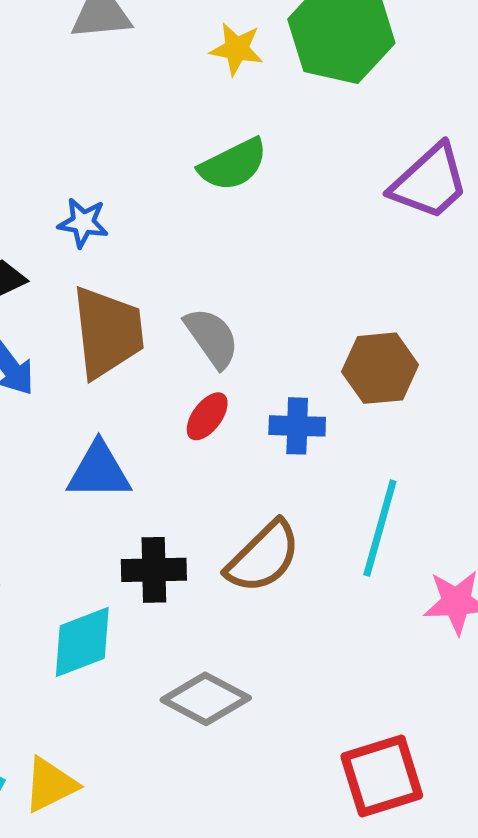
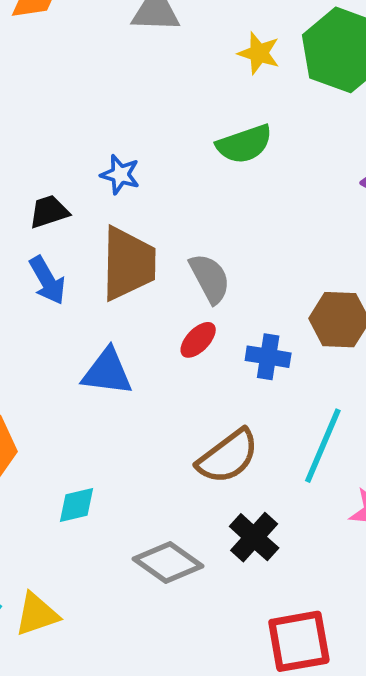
black cross: (154, 570) -> (254, 537), moved, turned 36
cyan diamond: (82, 642) -> (77, 505), size x0.7

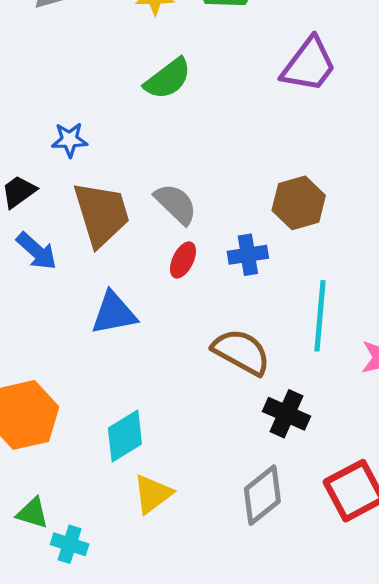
brown semicircle: (228, 457) -> (241, 352), turned -96
cyan diamond: (77, 505) -> (125, 436), size x1.4
gray diamond: (168, 563) -> (262, 495), moved, turned -56
yellow triangle: (37, 614) -> (153, 494), moved

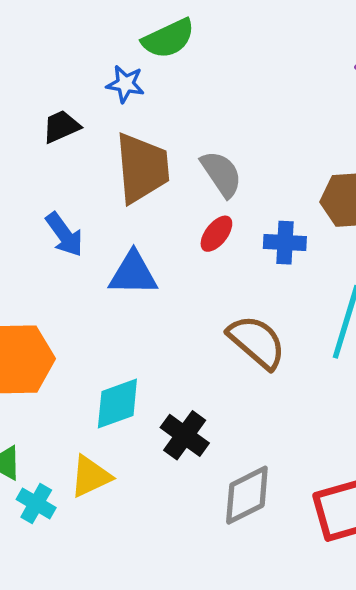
green semicircle: (168, 79) -> (168, 39), moved
blue arrow: (37, 251) -> (64, 235), moved
black cross: (287, 414) -> (185, 435), moved
yellow triangle: (153, 494) -> (91, 476), moved

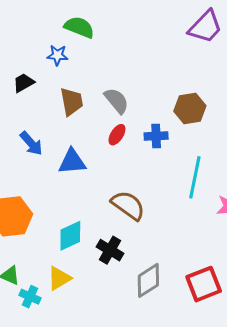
green semicircle: (168, 39) -> (79, 27), turned -128
brown trapezoid: (142, 168) -> (71, 102), size x0.7
brown semicircle: (257, 342) -> (128, 205), moved

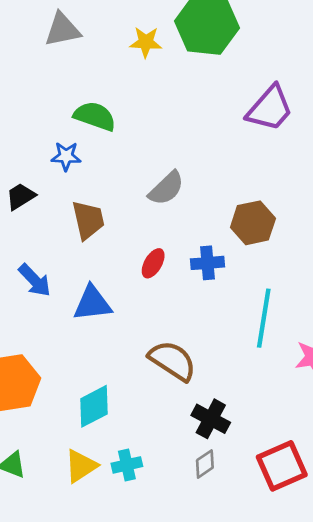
gray semicircle: (116, 101) -> (166, 188), moved, turned 88
black cross: (110, 250) -> (211, 419), moved
gray diamond: (148, 280) -> (205, 464), size x0.6
cyan cross: (30, 297) -> (127, 465), moved, turned -35

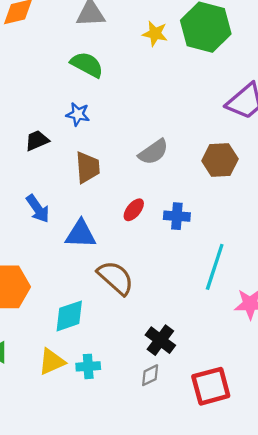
green semicircle: (95, 116) -> (87, 65), moved
brown hexagon: (253, 223) -> (220, 160), moved
brown semicircle: (172, 361) -> (116, 278), moved

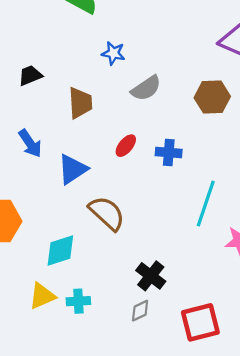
blue star: (78, 114) -> (113, 53), moved
blue triangle: (81, 234) -> (73, 169), turned -36

